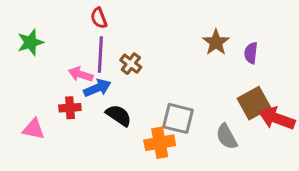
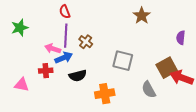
brown star: (216, 42) -> (142, 16), moved
purple semicircle: (251, 53) -> (181, 38), moved
black semicircle: (119, 115) -> (78, 76), turned 132
gray square: (178, 118) -> (123, 61), moved

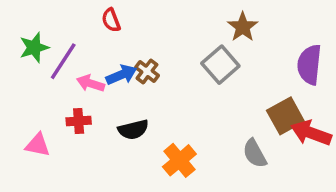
purple line: (66, 36) -> (63, 61), moved, turned 30
purple semicircle: (181, 38) -> (309, 65), size x1.6
blue arrow: (64, 58) -> (121, 75), moved
gray square: (123, 61) -> (220, 65), moved, turned 35
orange cross: (105, 94) -> (179, 160), turned -30

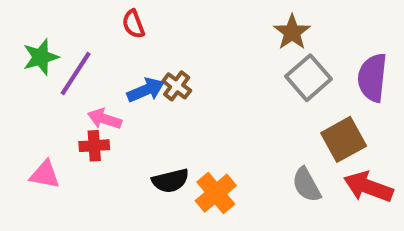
gray square: (220, 65) -> (309, 78), moved
pink arrow: (91, 83) -> (105, 119), moved
black semicircle: (133, 130) -> (170, 181), moved
red arrow: (311, 133) -> (368, 187), moved

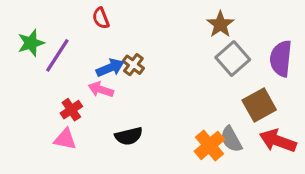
pink arrow: (105, 119) -> (101, 90), moved
red cross: (94, 146) -> (71, 110), turned -30
pink triangle: (45, 174) -> (65, 139), moved
orange cross: (216, 193) -> (209, 145), moved

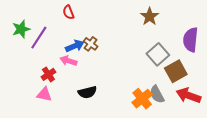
gray square: (233, 58) -> (158, 54), moved

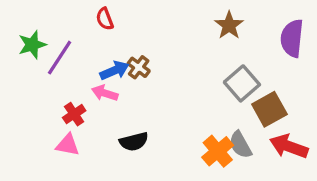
purple semicircle: (191, 40) -> (292, 38), moved

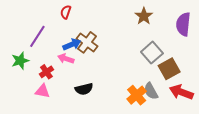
red semicircle: (105, 19) -> (66, 12), turned 40
green star: (32, 45) -> (20, 61), moved
brown cross: (139, 67) -> (87, 42), size x1.5

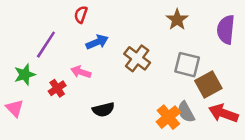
brown cross: (87, 42) -> (137, 58), moved
blue arrow: (72, 44) -> (97, 42), moved
gray square: (152, 53) -> (187, 65), turned -35
pink triangle: (42, 91) -> (15, 108), moved, turned 35

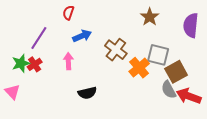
pink arrow: (81, 72) -> (68, 61), turned 70
red cross: (57, 88) -> (35, 64), moved
gray semicircle: (186, 112) -> (169, 90), moved
orange cross: (168, 117) -> (139, 68), moved

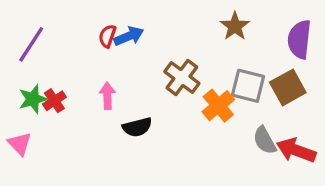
red semicircle: (68, 13) -> (107, 36), moved
blue arrow: (82, 36) -> (129, 36), moved
purple line: (39, 38) -> (31, 44), moved
brown square: (176, 72) -> (288, 87), moved
black semicircle: (87, 93) -> (137, 127), moved

